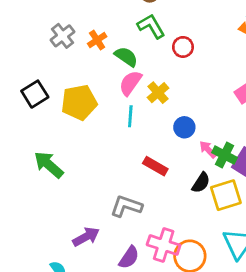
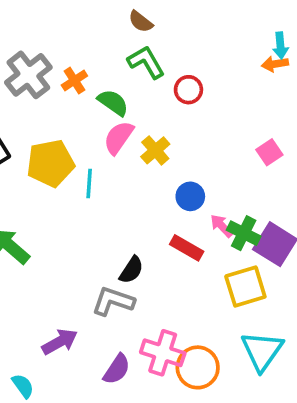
gray cross: (62, 36) -> (28, 75), size x1.4
cyan line: (130, 116) -> (89, 183), moved
red rectangle: (155, 166) -> (187, 248), moved
black semicircle: (201, 183) -> (131, 270), moved

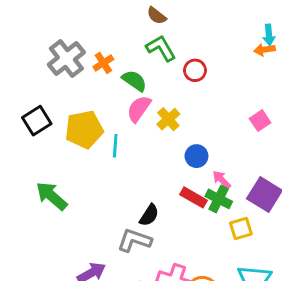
green cross: (244, 233) -> (219, 199), moved
yellow square: (245, 287) -> (241, 229), size x0.7

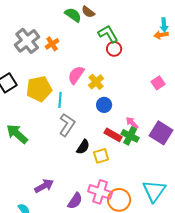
green L-shape: (161, 48) -> (108, 34), moved
green semicircle: (134, 81) -> (73, 15), moved
blue circle: (196, 156) -> (104, 105), moved
yellow square: (241, 229) -> (101, 156), moved
gray L-shape: (134, 240) -> (67, 125), moved, turned 105

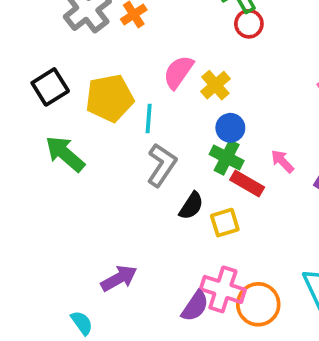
green arrow: (17, 134) -> (65, 154), moved
green cross: (130, 136) -> (227, 158), moved
purple semicircle: (75, 201) -> (195, 306), moved

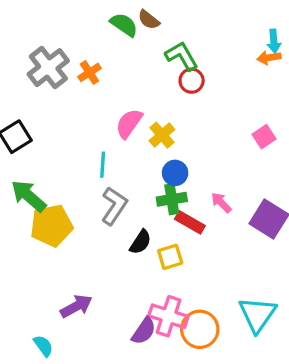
yellow pentagon: (110, 98) -> (52, 226), moved
green cross: (227, 158) -> (172, 199), turned -36

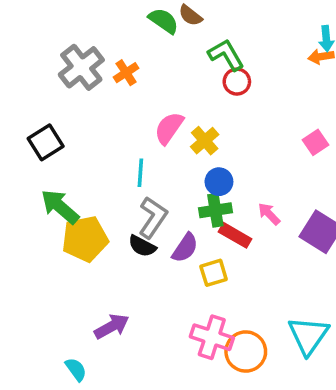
black semicircle: (140, 242) -> (142, 246), moved, turned 85
purple semicircle: (144, 331) -> (185, 248), moved

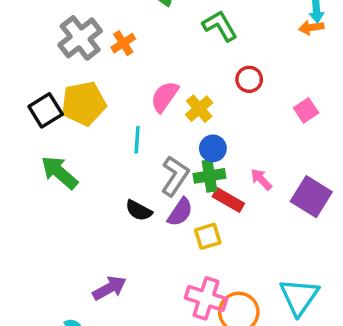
red circle: (237, 82) -> (249, 79), moved
gray L-shape: (153, 217) -> (175, 176), moved
yellow pentagon: (85, 239) -> (84, 103), moved

